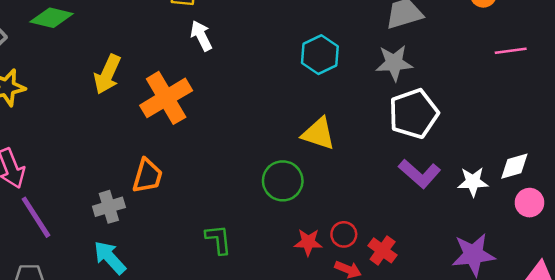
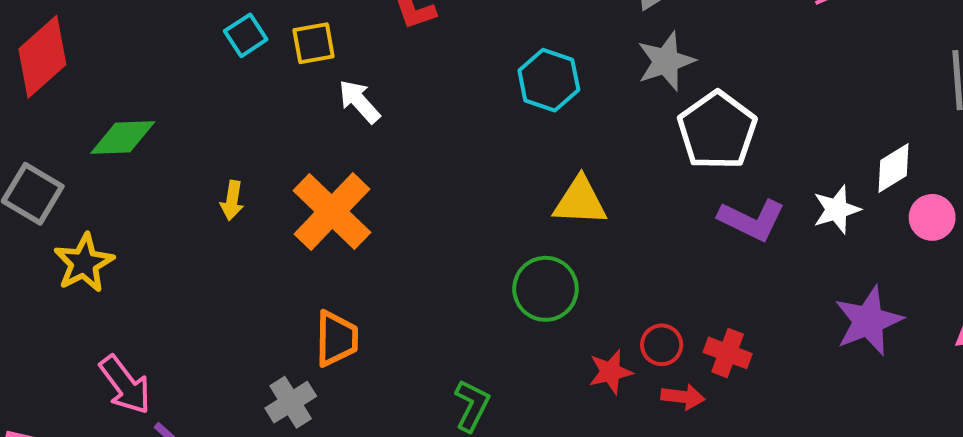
yellow arrow: (107, 74) -> (232, 200), size x0.6
green L-shape: (218, 239) -> (472, 406), turned 48

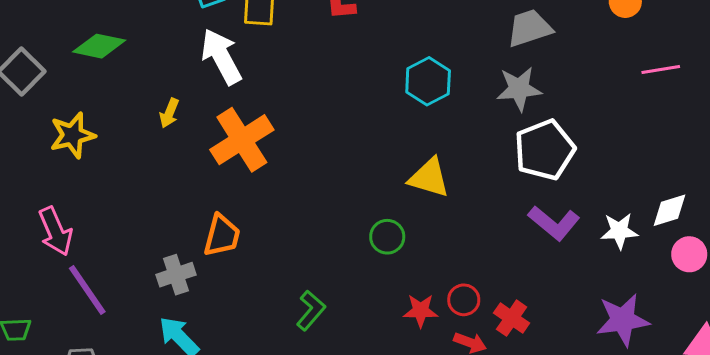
white arrow: (359, 101) -> (221, 57), moved, size x1.5
yellow star: (84, 263) -> (72, 135), moved
green circle: (545, 289) -> (387, 237), size x0.7

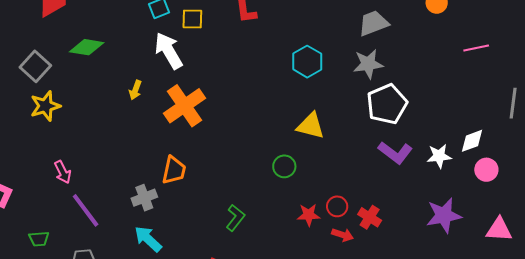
pink line: (661, 70) -> (476, 48), moved
yellow star: (72, 135) -> (45, 106), moved
pink arrow: (55, 231) -> (63, 172), size x0.7

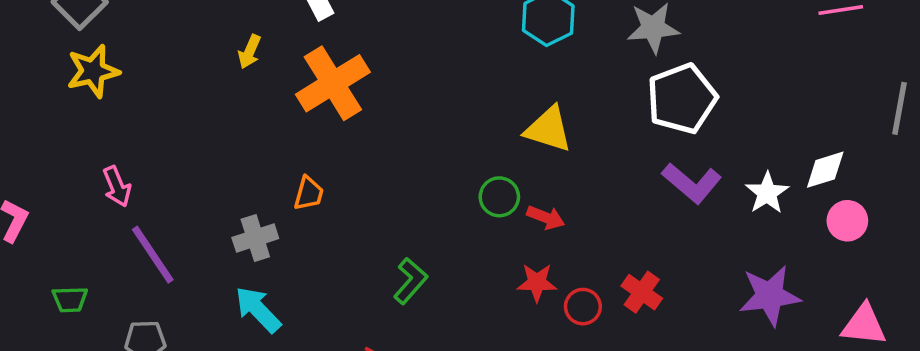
white star: (439, 156) -> (767, 193), turned -30
orange trapezoid: (174, 170) -> (309, 193), size x0.7
red circle: (337, 206) -> (583, 307), moved
red arrow: (343, 235) -> (546, 217), moved

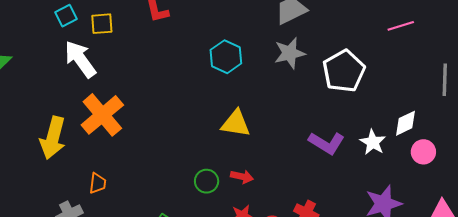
yellow arrow: (250, 52) -> (53, 138), moved, size x2.0
white pentagon: (682, 99) -> (344, 71), moved
green circle: (499, 197) -> (207, 181), moved

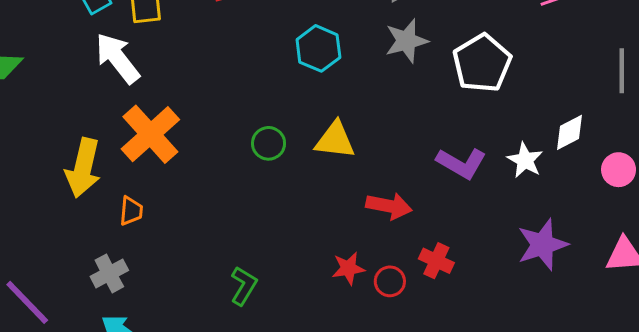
pink circle: (423, 152) -> (619, 170), moved
red arrow: (242, 177) -> (389, 206), moved, size x1.4
green circle: (207, 181) -> (269, 143), moved
orange trapezoid: (98, 183) -> (131, 211), moved

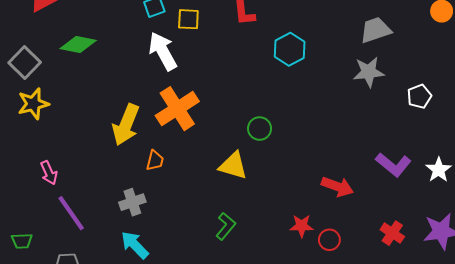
cyan hexagon: (318, 48) -> (290, 49), moved
white pentagon: (482, 63) -> (419, 96), size x0.6
yellow triangle: (335, 140) -> (233, 166), moved
red cross: (436, 261) -> (392, 233), moved

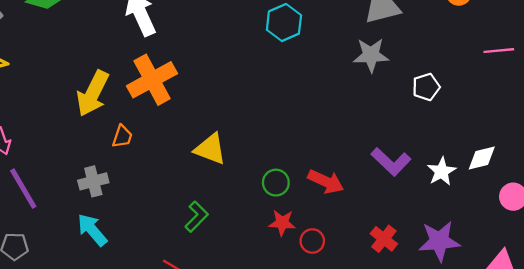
green circle: (260, 129) -> (276, 183), moved

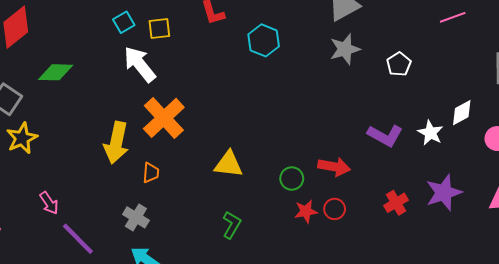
gray cross: (93, 181) -> (136, 217), turned -30
red cross: (384, 239) -> (396, 203), turned 35
red circle: (312, 241) -> (335, 209), moved

